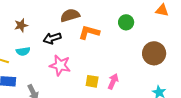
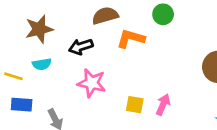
green circle: (126, 22) -> (163, 14), moved
brown star: (21, 25) -> (39, 29), size x1.5

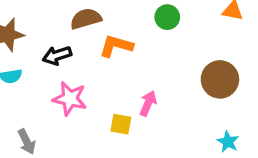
green circle: (163, 14) -> (167, 17), moved
pink arrow: (163, 105) -> (148, 103), moved

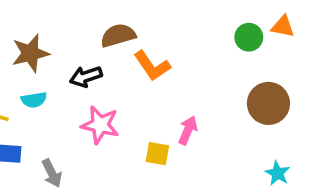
green circle: (167, 17) -> (249, 37), moved
orange L-shape: (116, 46) -> (152, 66), turned -140

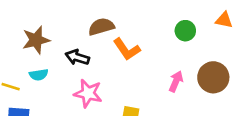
green circle: (249, 37) -> (185, 31), moved
black arrow: (86, 77) -> (77, 57), turned 35
pink arrow: (188, 130) -> (176, 81), moved

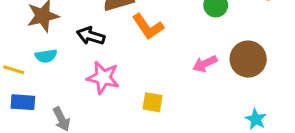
pink arrow: (176, 81) -> (205, 64), turned -138

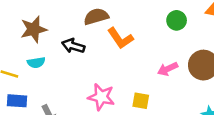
pink star: (103, 78) -> (101, 97), moved
yellow square: (152, 102) -> (141, 101), moved

